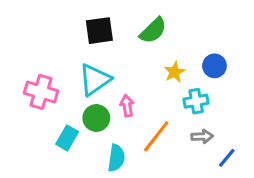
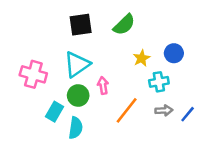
cyan semicircle: (116, 158) -> (76, 128), moved
blue line: (227, 158) -> (188, 114), moved

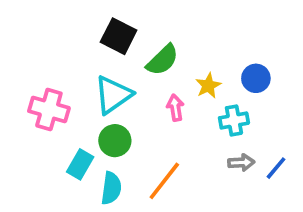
black square: (81, 25) -> (119, 36), turned 35
green semicircle: (124, 25) -> (162, 60), moved
pink arrow: (103, 86) -> (175, 108), moved
orange line: (127, 110) -> (164, 181), moved

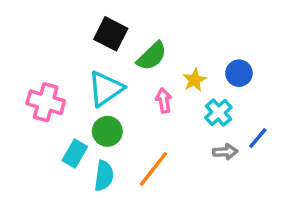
cyan cross: (234, 120) -> (218, 113), turned -32
blue line: (276, 168) -> (258, 138), moved

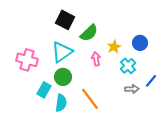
orange line: (153, 169) -> (90, 99), turned -75

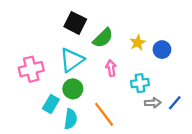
yellow star: (114, 47) -> (138, 43), moved
pink cross: (27, 60) -> (31, 69), turned -30
cyan cross: (128, 66) -> (140, 83), moved, turned 35
blue line: (151, 81) -> (175, 103), moved

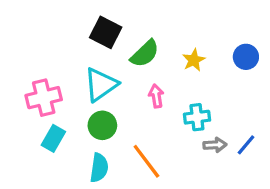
blue circle: (162, 50) -> (246, 57), moved
cyan rectangle: (51, 104) -> (53, 138), moved

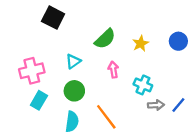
black square: (106, 32) -> (53, 18), moved
cyan triangle: (101, 85) -> (73, 61), size x0.6
cyan cross: (197, 117) -> (143, 85), turned 30

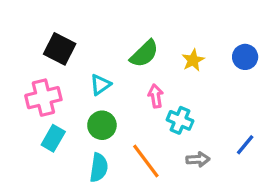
black square: (53, 18) -> (60, 49), moved
cyan cross: (143, 85) -> (180, 120), moved
gray arrow: (156, 105) -> (198, 159), moved

